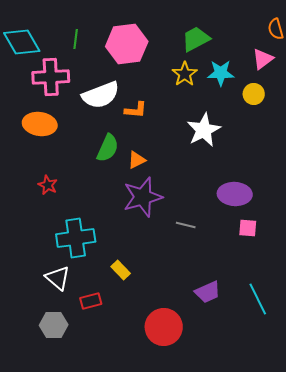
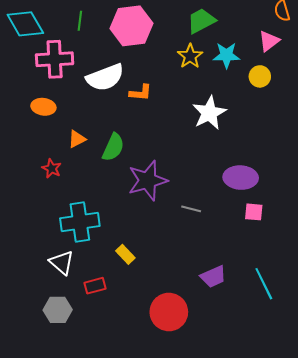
orange ellipse: (40, 124) -> (43, 107), size x0.7
green semicircle: (108, 148) -> (113, 147), moved
orange triangle: (137, 160) -> (77, 139), moved

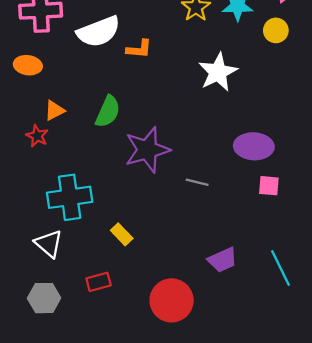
orange triangle: (77, 139) -> (55, 110), moved
red rectangle: (95, 286) -> (99, 282), moved

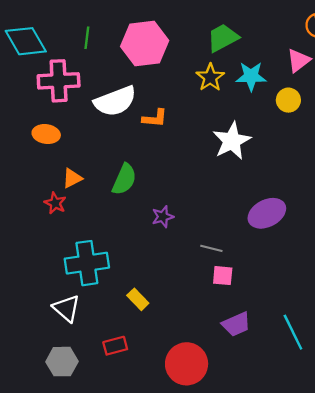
purple ellipse: (254, 146) -> (267, 213), turned -30
purple star: (147, 150) -> (163, 217), size x0.5
pink square: (269, 186) -> (223, 276), moved

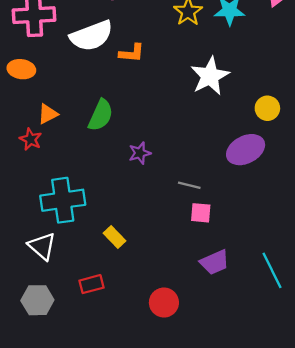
yellow circle: (288, 100) -> (267, 108), moved
red circle: (187, 364) -> (164, 303), size x0.7

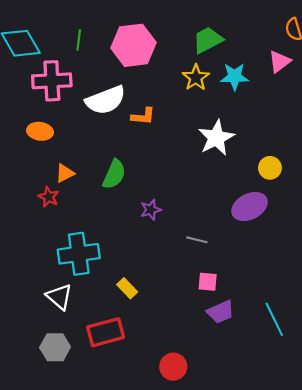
pink square: (201, 213) -> (208, 282), moved
red rectangle: (92, 284) -> (106, 332), size x1.6
red circle: (164, 303) -> (173, 367), moved

